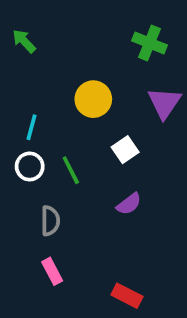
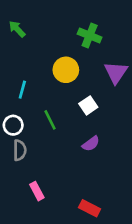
green cross: (149, 43) -> (90, 36), moved
white circle: (30, 166) -> (13, 125), moved
gray semicircle: (50, 221) -> (20, 150), moved

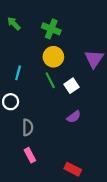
green cross: (90, 36) -> (51, 29), moved
green line: (50, 120) -> (50, 80), moved
gray semicircle: (20, 150) -> (28, 127), moved

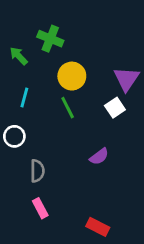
green arrow: (14, 24) -> (19, 56), moved
green cross: (51, 29) -> (50, 39), moved
white square: (72, 86) -> (115, 108), moved

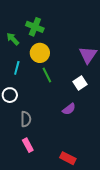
yellow circle: (72, 76) -> (40, 53), moved
white square: (115, 108) -> (80, 83), moved

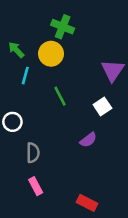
green cross: (35, 27) -> (63, 27), moved
yellow circle: (40, 53) -> (51, 54), moved
cyan line: (17, 68) -> (25, 76), moved

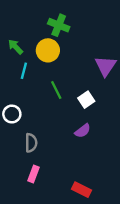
white square: (102, 106) -> (86, 100), moved
pink rectangle: (36, 186) -> (33, 174), turned 49

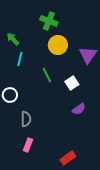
yellow circle: (48, 50) -> (58, 45), moved
purple semicircle: (83, 131) -> (79, 109), moved
red rectangle: (81, 190) -> (68, 158), turned -63

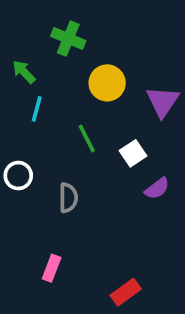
green cross: (49, 21) -> (68, 39), moved
purple semicircle: (79, 109) -> (157, 188), moved
gray semicircle: (26, 119) -> (68, 198), moved

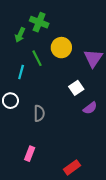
green arrow: (24, 72) -> (20, 35), moved, turned -112
cyan line: (37, 109) -> (21, 72), moved
green line: (87, 138) -> (37, 58), moved

